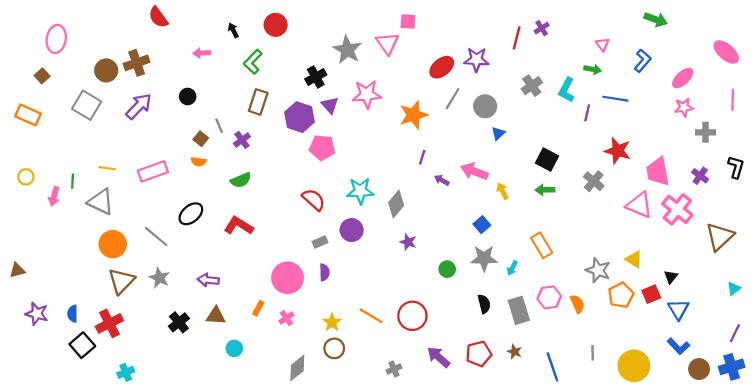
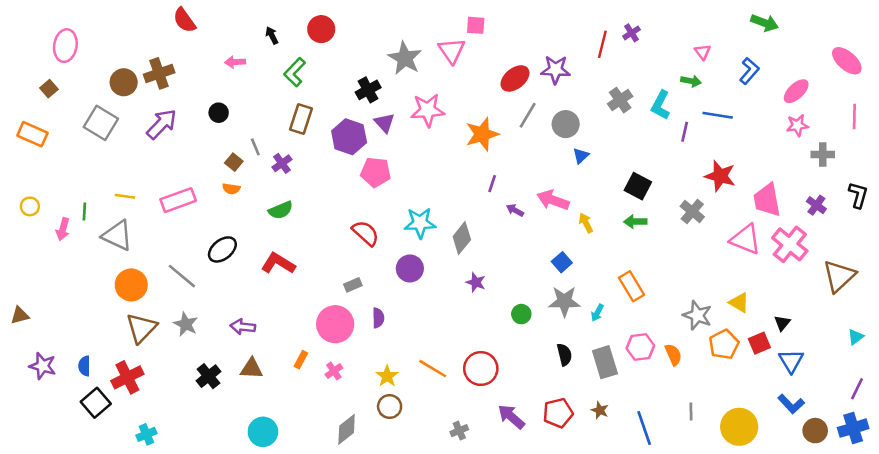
gray rectangle: (320, 242) -> (353, 285), moved
cyan circle: (234, 348) -> (263, 432), moved, size x1.5

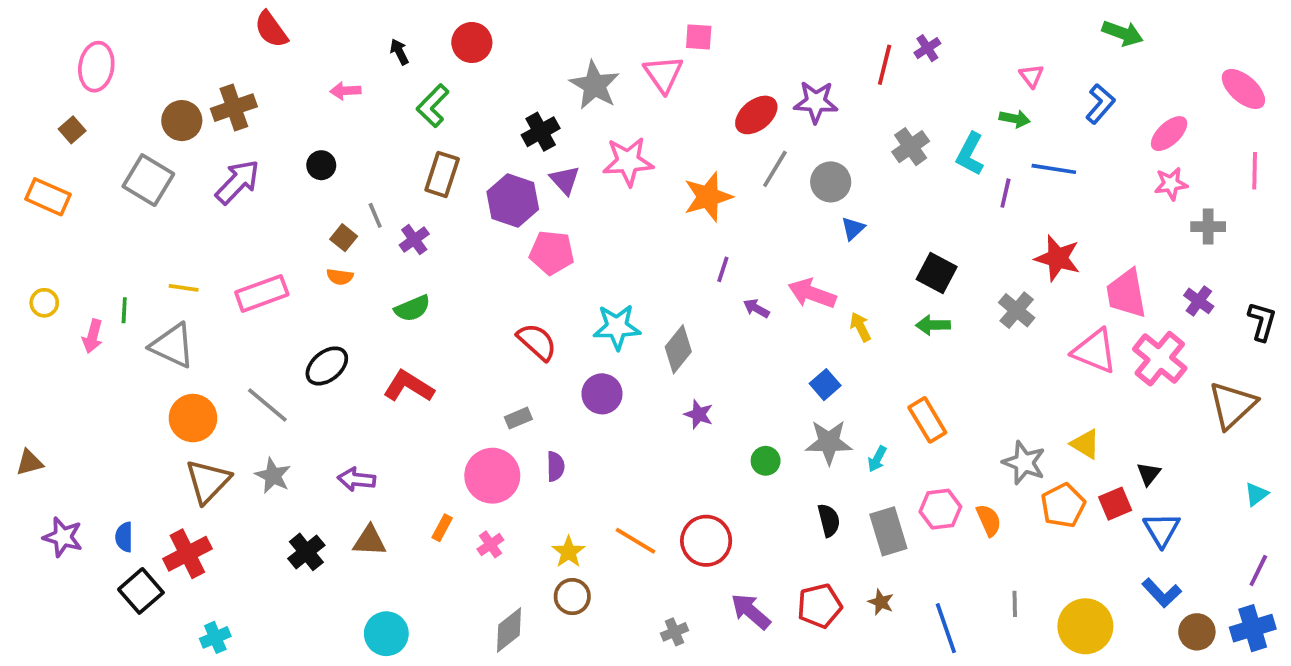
black L-shape: (858, 195) -> (1262, 321), moved

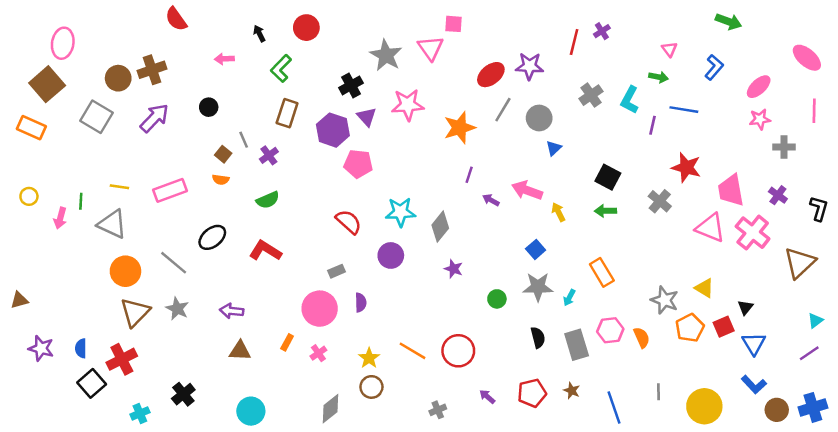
brown square: (72, 130) -> (47, 84), size x2.0
black cross: (306, 552) -> (183, 394), moved
purple line: (1258, 570) -> (809, 353), moved, turned 30
purple arrow: (751, 611) -> (487, 397), size x0.6

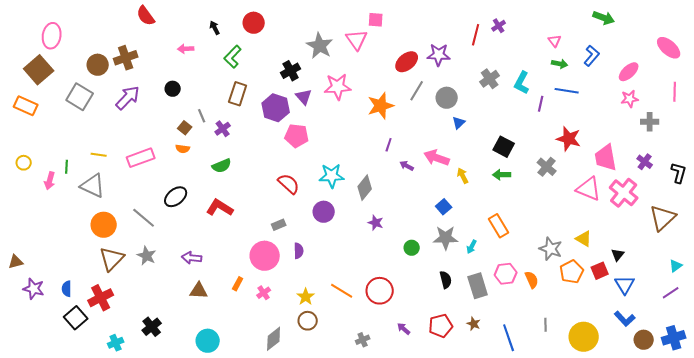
green arrow: (659, 77) -> (560, 64), moved
brown triangle: (19, 300) -> (16, 262), moved

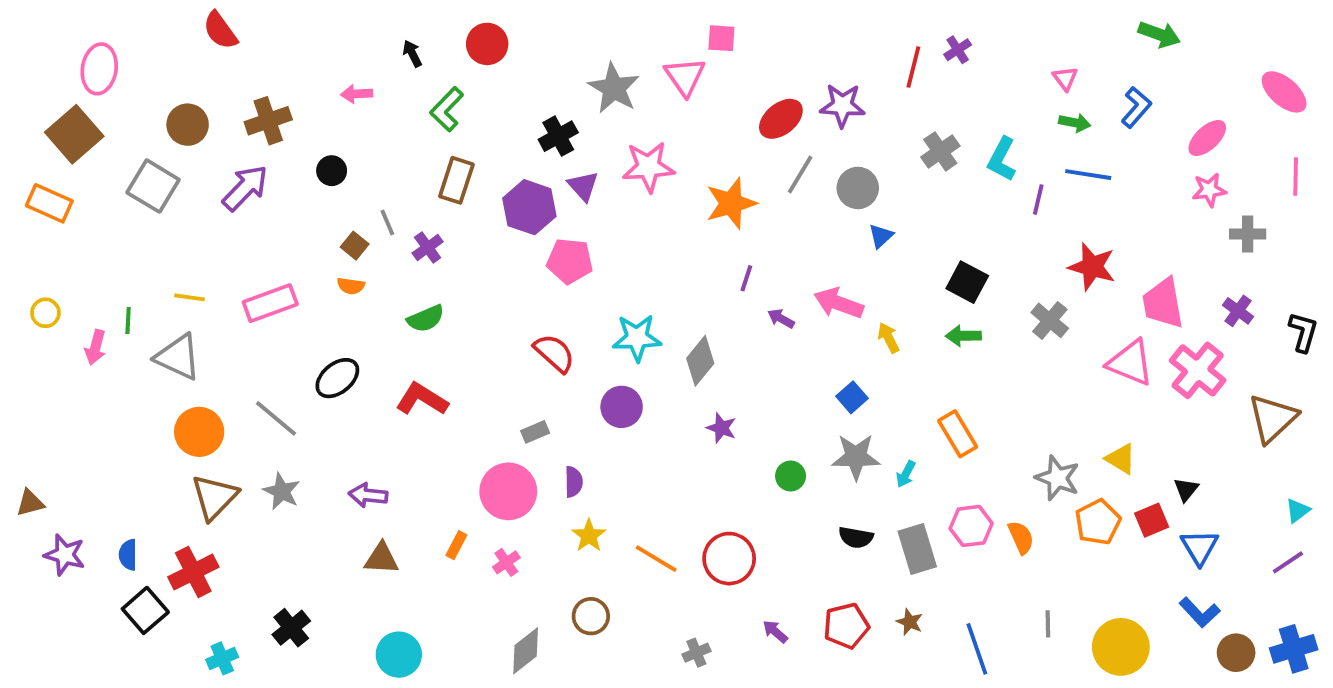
red semicircle: (146, 16) -> (220, 30), moved
brown cross: (126, 58) -> (268, 121), moved
black semicircle: (446, 280) -> (856, 537), turned 114
yellow star: (306, 297) -> (589, 536), moved

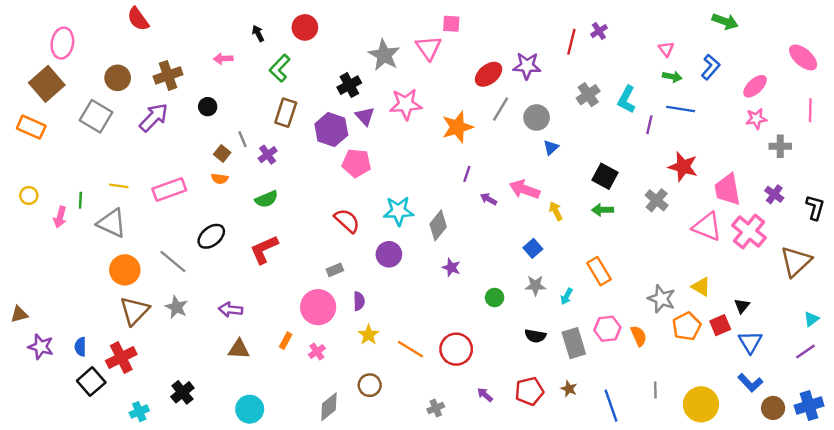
red L-shape: (422, 399) -> (264, 249), turned -56
gray star: (856, 457) -> (535, 286), size x0.7

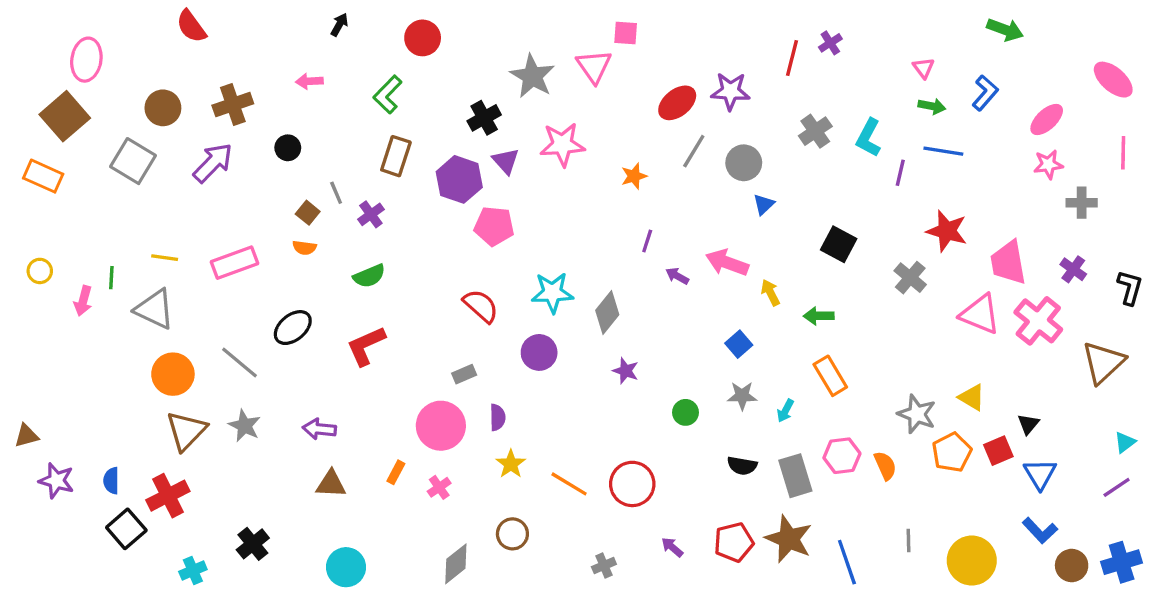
black arrow: (258, 33) -> (339, 25), moved, turned 56
orange star: (457, 127) -> (634, 176), size x0.6
green arrow: (603, 210) -> (819, 316), moved
brown star: (569, 389) -> (789, 539), size x2.0

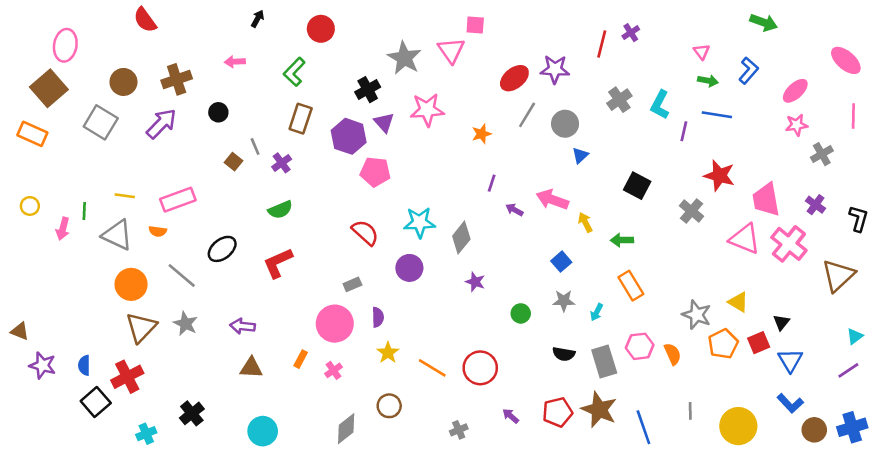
gray cross: (1082, 203) -> (822, 154), turned -30
orange semicircle: (304, 248) -> (158, 231), moved
brown triangle: (26, 436) -> (20, 331), turned 36

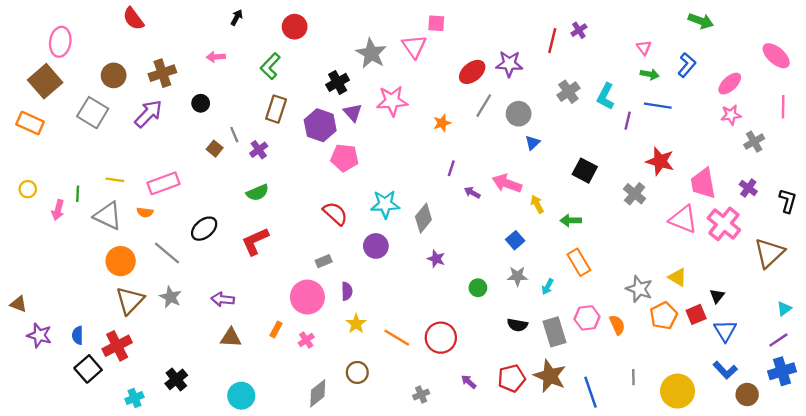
blue cross: (852, 427) -> (782, 371), moved

